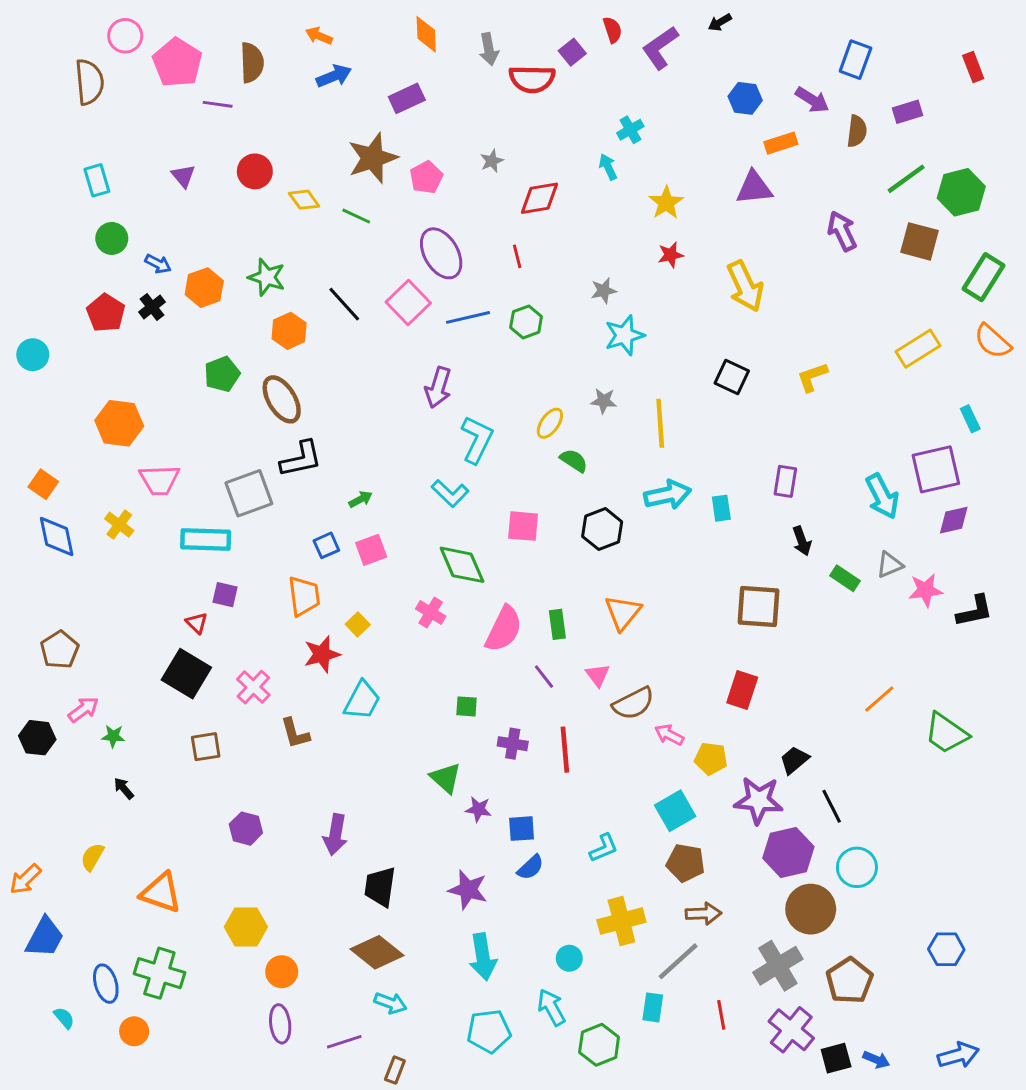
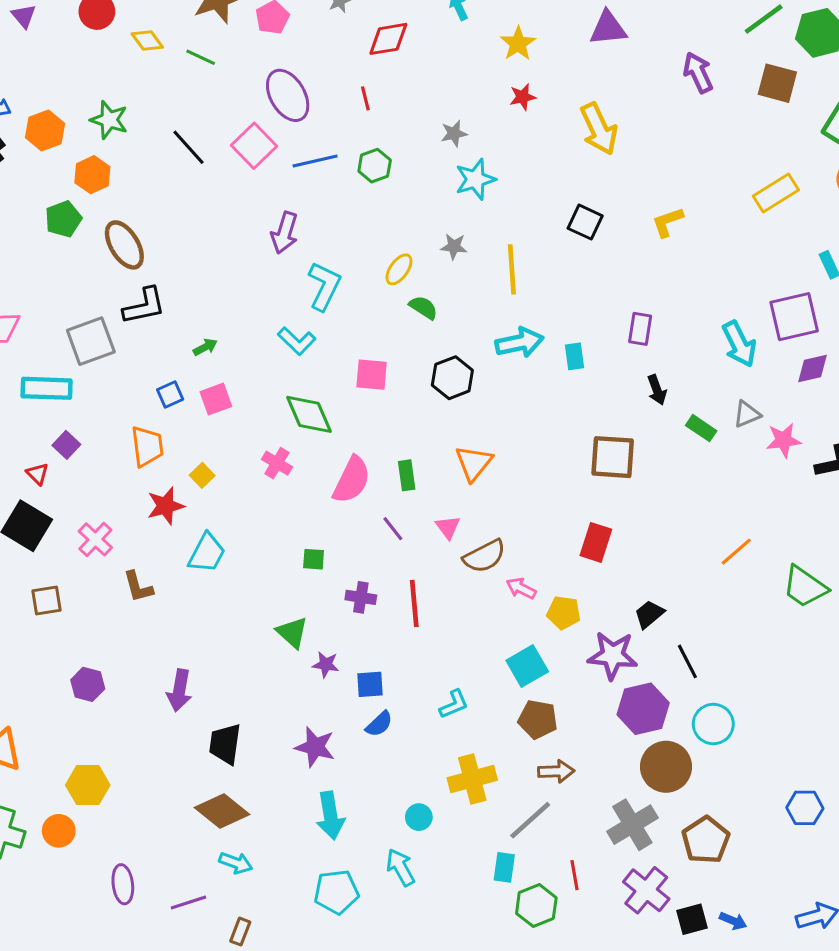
orange hexagon: (289, 331) -> (92, 175), moved
purple square: (225, 595) -> (66, 445), turned 30
orange circle: (282, 972) -> (59, 831), moved
green hexagon: (599, 1045) -> (536, 906), moved

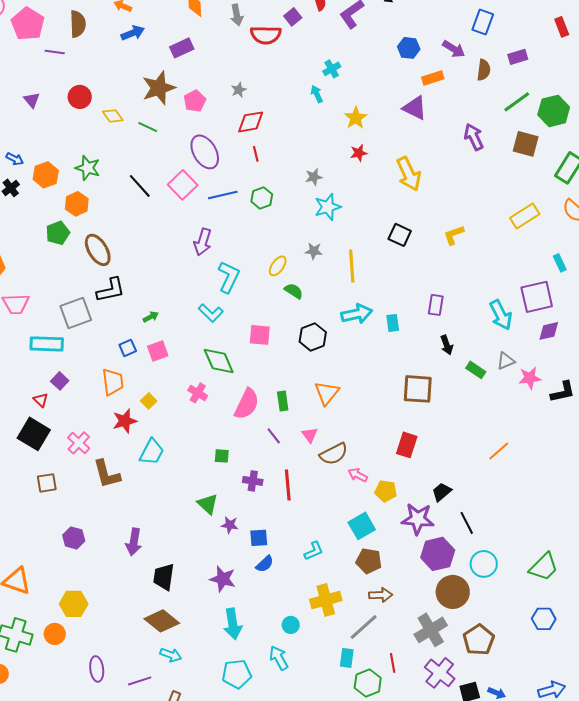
purple triangle: (608, 28) -> (415, 108), turned 32
red diamond: (388, 39) -> (251, 122), moved
brown L-shape: (138, 587) -> (107, 474), size x1.4
green trapezoid: (805, 587) -> (544, 567), moved, turned -80

